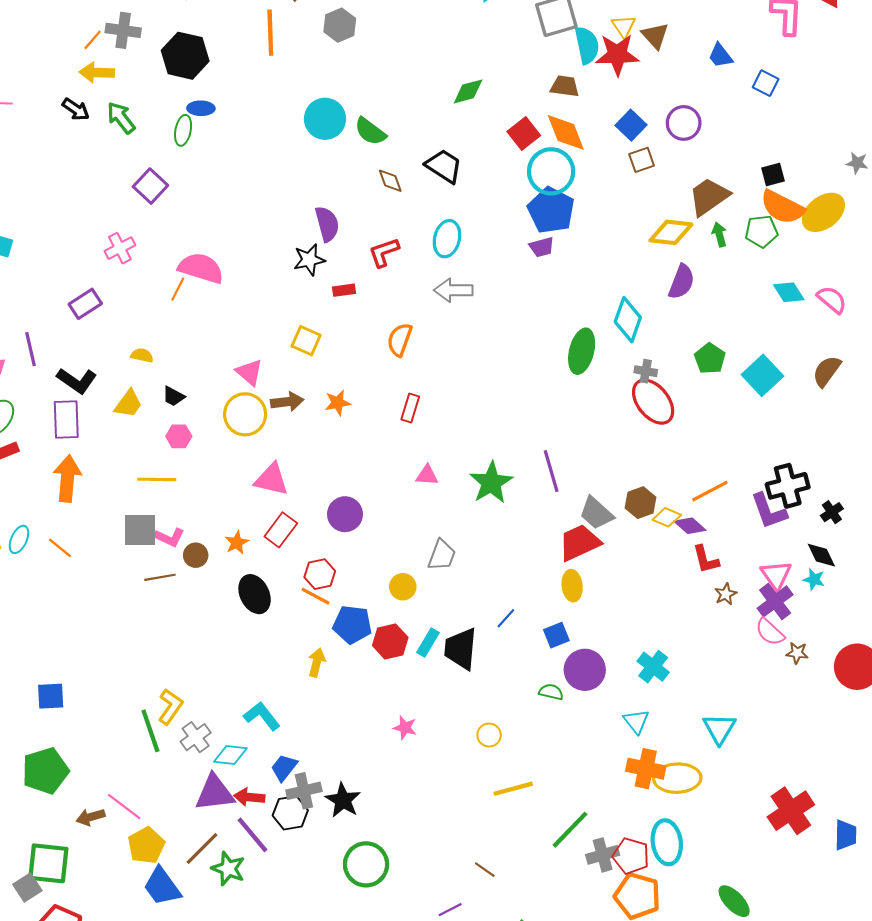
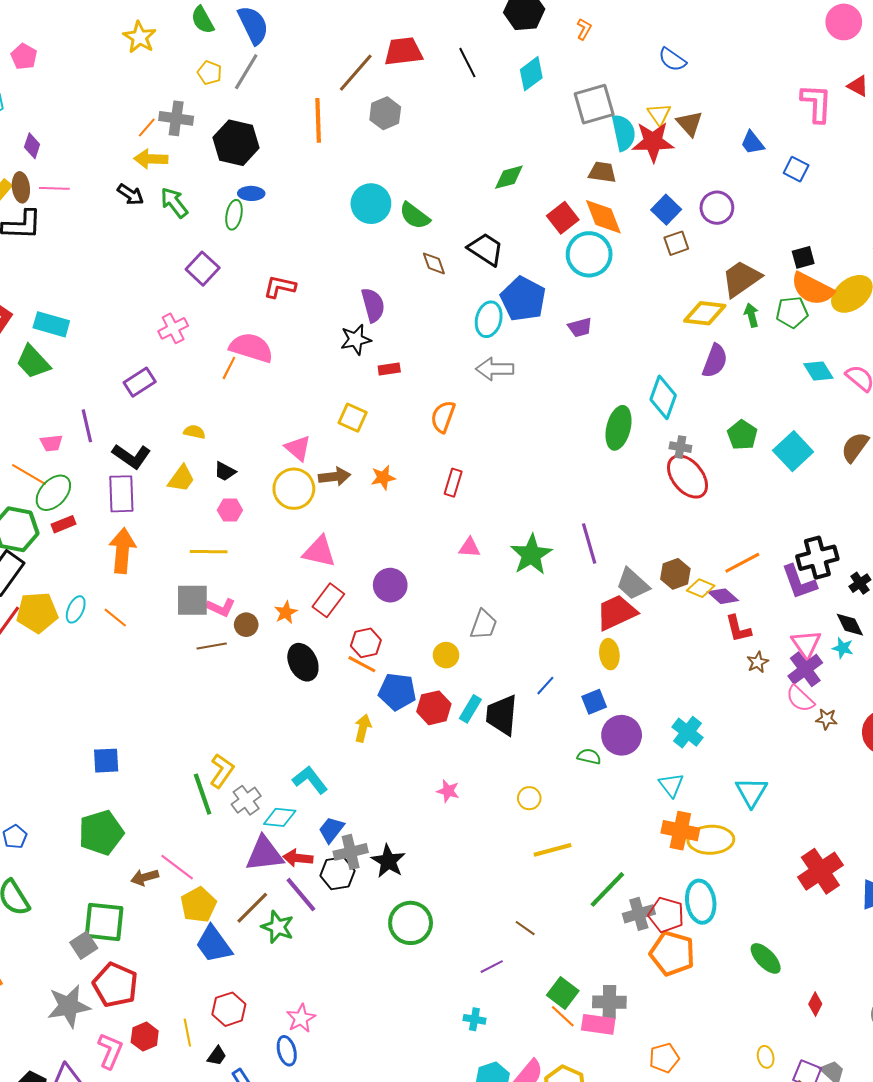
blue pentagon: (551, 210) -> (523, 299), moved
red L-shape: (384, 252) -> (280, 287), moved, turned 32

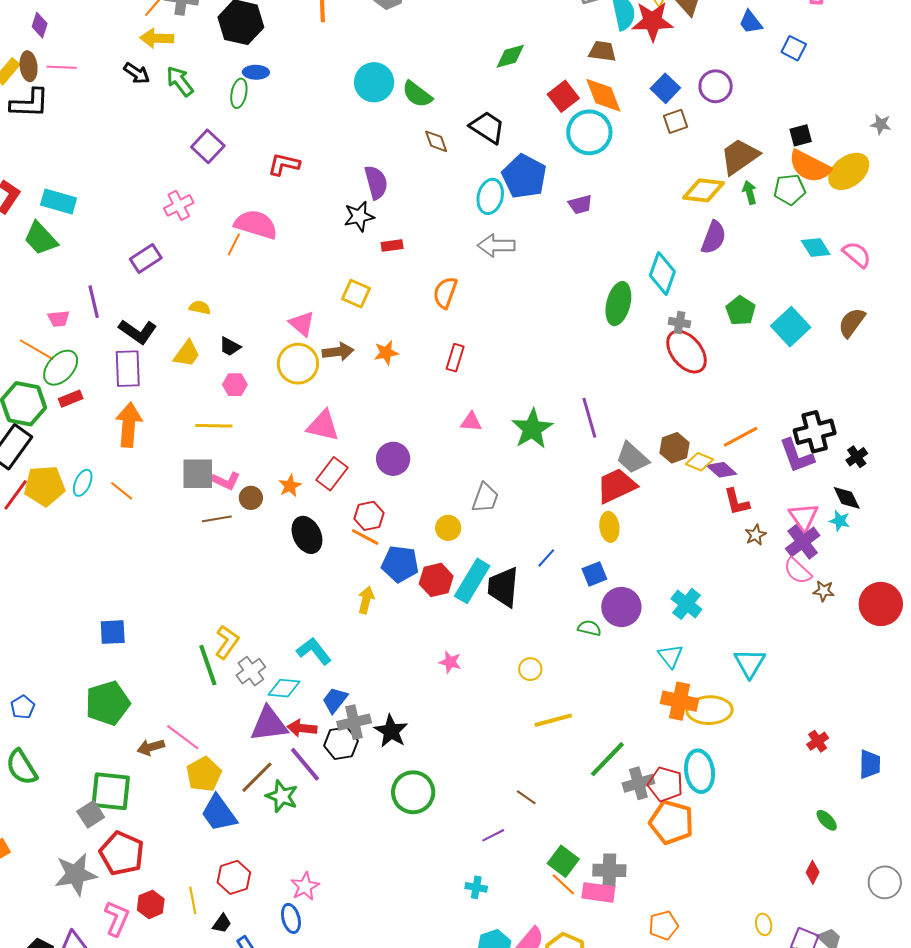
cyan rectangle: (470, 709) -> (472, 581), size x1.6
red cross: (820, 871) -> (818, 741), size x0.5
green ellipse: (766, 958) -> (827, 820), moved, size x0.7

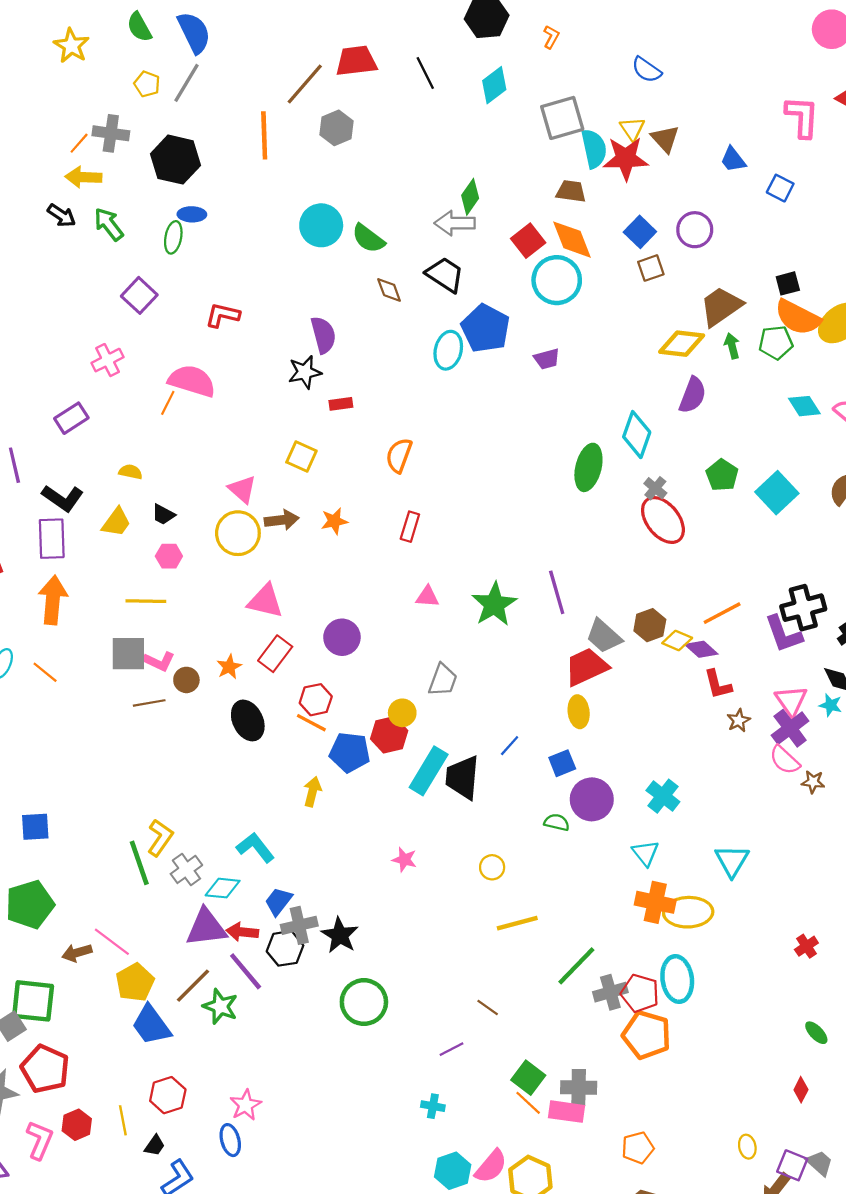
green diamond: (510, 56) -> (470, 197), turned -40
gray arrow: (496, 245) -> (455, 223), moved
gray cross: (679, 323) -> (655, 488), turned 30
red hexagon: (436, 580) -> (389, 735), moved

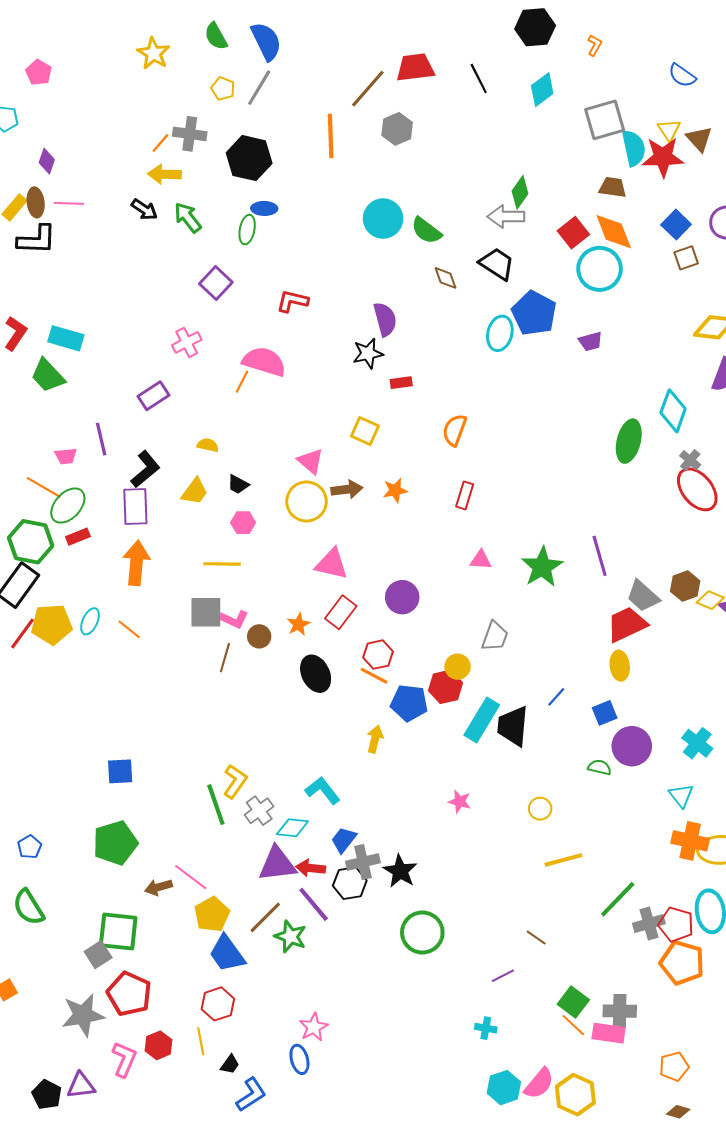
black L-shape: (63, 498) -> (145, 469), turned -75
brown line: (149, 703) -> (225, 658), turned -64
red hexagon: (168, 1095) -> (218, 1004), moved

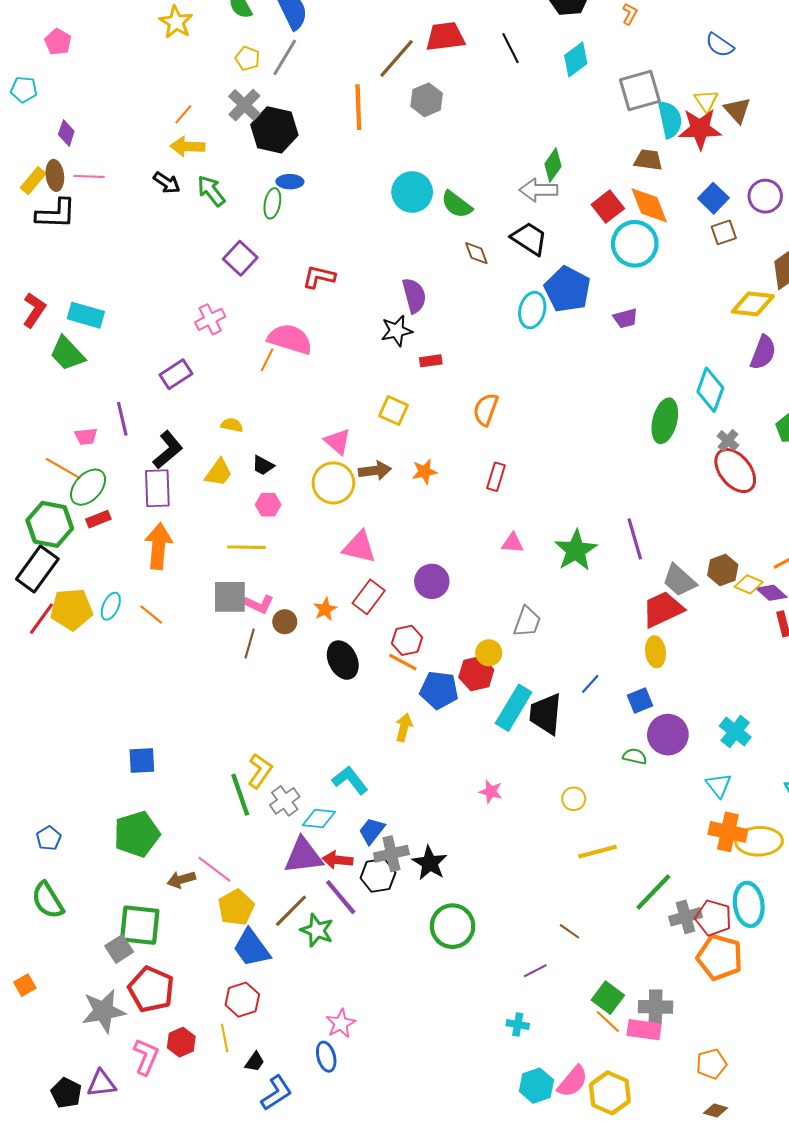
gray cross: (190, 134) -> (244, 105), moved, turned 36

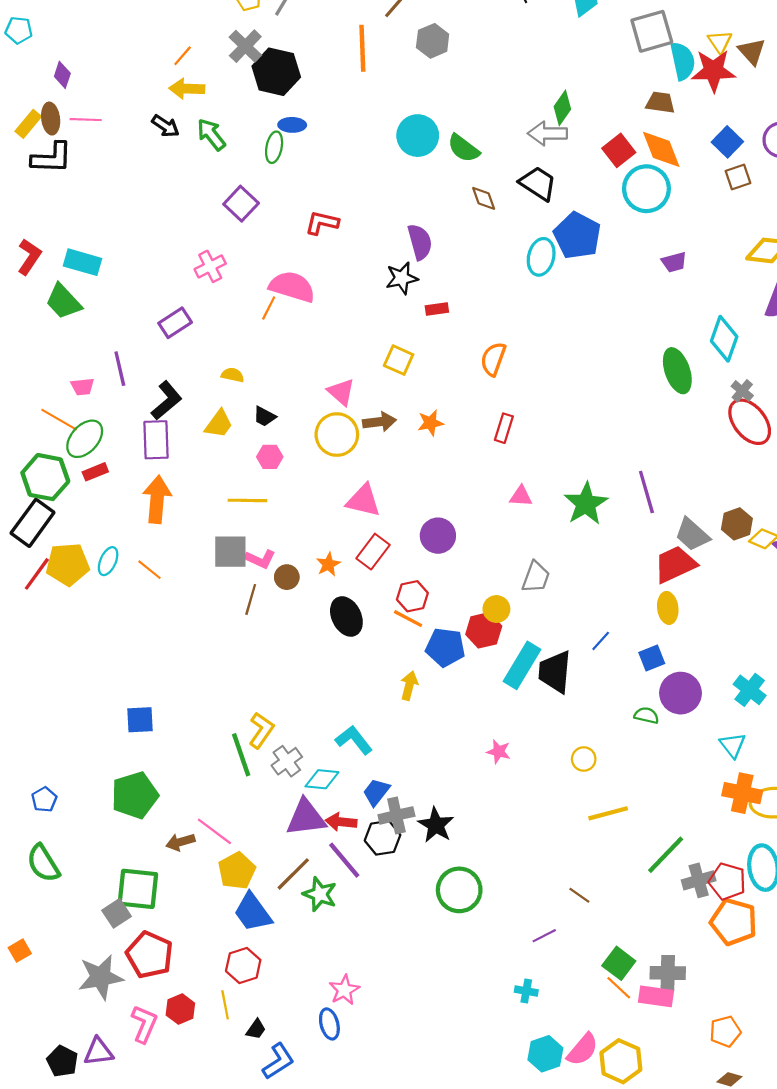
purple trapezoid: (625, 318) -> (674, 262), moved
green ellipse: (665, 421) -> (677, 371), turned -33

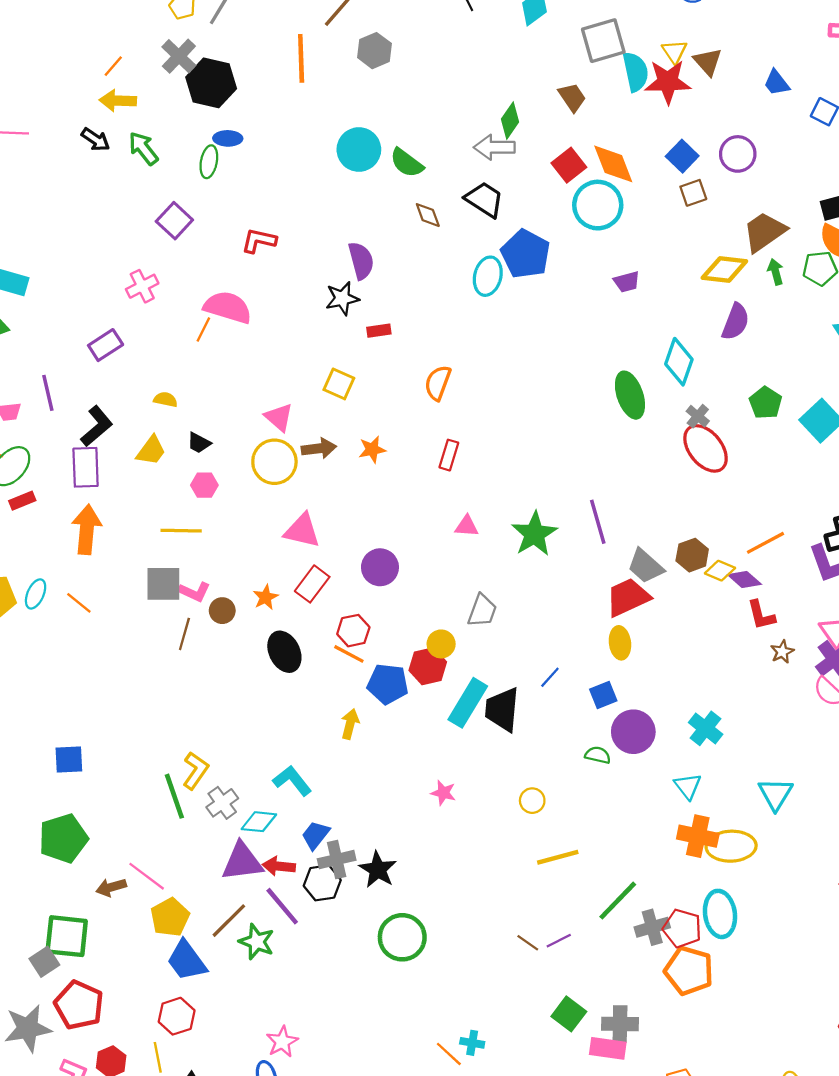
brown trapezoid: (660, 103) -> (572, 97), moved, turned 48
purple line: (544, 936) -> (559, 941), moved
orange line: (619, 988) -> (449, 1054), moved

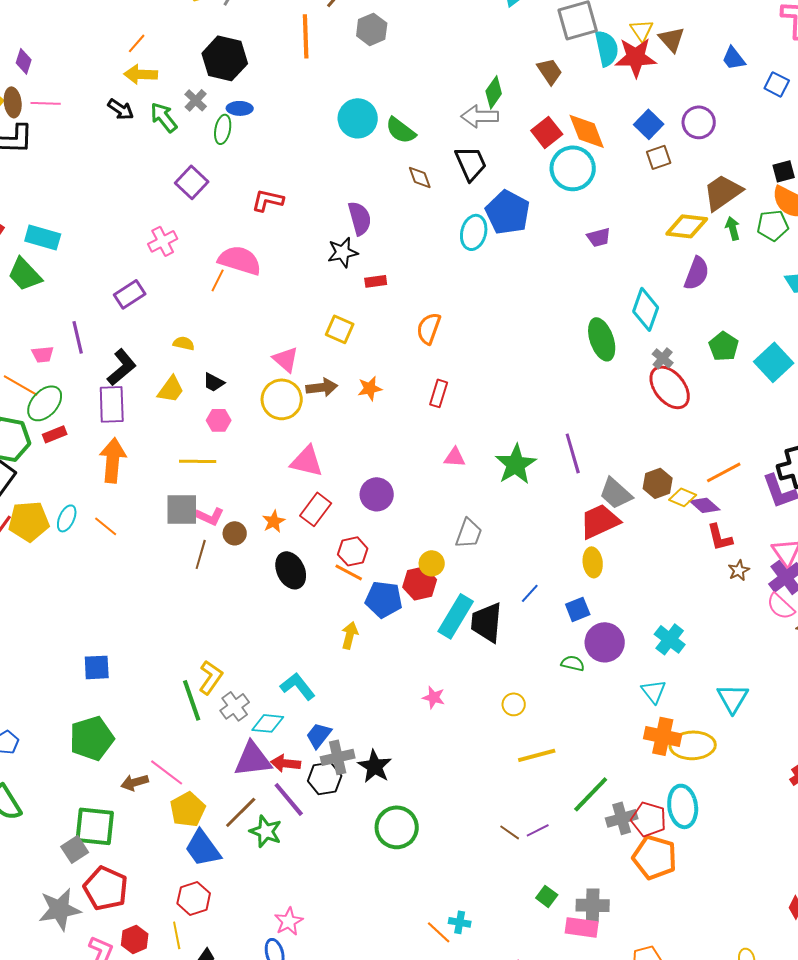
gray cross: (179, 56) -> (196, 100), moved, size x0.7
black trapezoid: (484, 200) -> (471, 163), turned 33
green square: (569, 1014) -> (547, 896), size x0.7

